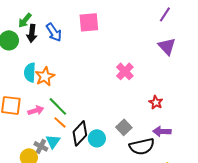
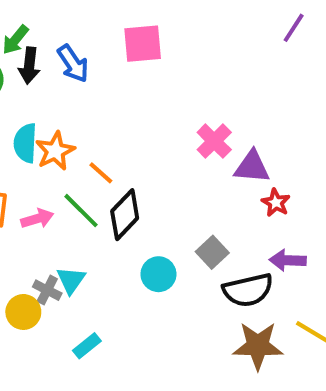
purple triangle: (167, 46) -> (252, 167), moved, turned -42
orange line: (60, 122) -> (101, 173), moved
black diamond: (80, 133) -> (125, 215), moved

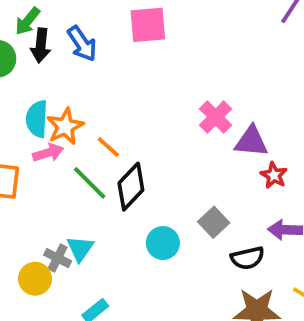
pink arrow: (37, 219) -> (48, 153), moved
black semicircle: (248, 290) -> (247, 258), size x0.7

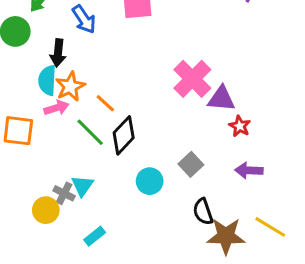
black arrow: (41, 46) -> (58, 53), moved
pink cross: (216, 117) -> (192, 79), size x1.4
black semicircle: (247, 258) -> (203, 212), moved, turned 84

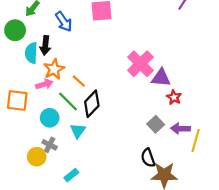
cyan semicircle: (47, 80) -> (31, 53), moved
gray square: (191, 164) -> (156, 124), moved
cyan circle: (150, 181) -> (50, 118), moved
cyan triangle: (82, 186) -> (78, 131), moved
yellow line: (270, 227) -> (196, 140), moved, turned 75

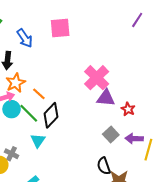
purple triangle: (161, 78) -> (106, 98), moved
cyan circle: (50, 118) -> (12, 109), moved

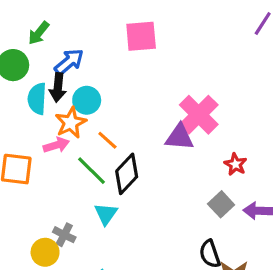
blue arrow: (25, 38) -> (69, 62), moved, turned -96
purple triangle: (106, 98) -> (179, 137), moved
cyan circle: (12, 109) -> (87, 100), moved
red star: (128, 109) -> (235, 164), moved

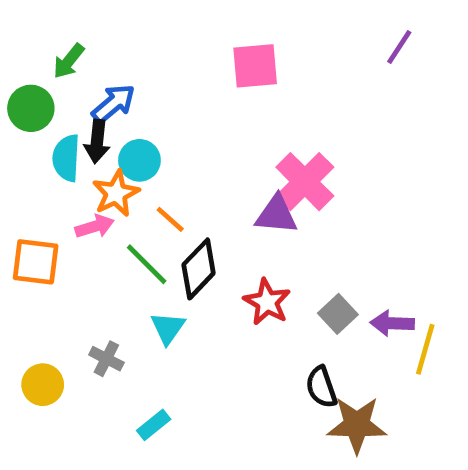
pink square: (141, 36) -> (255, 66), moved
red star: (235, 164) -> (267, 302), moved, size x1.4
yellow circle: (45, 252) -> (43, 385), moved

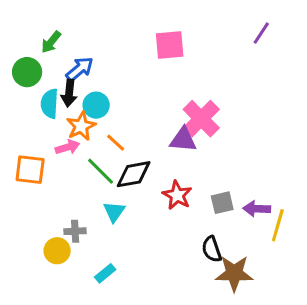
black diamond: (199, 269) -> (134, 174), turned 36
gray square: (338, 314) -> (222, 203), turned 30
gray cross: (106, 359) -> (75, 231), turned -30
yellow circle: (43, 385) -> (57, 251), moved

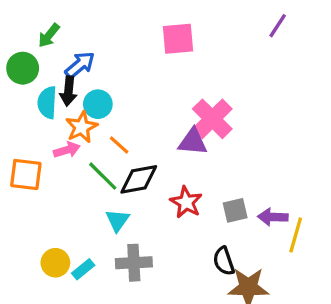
gray cross: (75, 231) -> (134, 263), moved, size x1.5
cyan rectangle: (105, 273) -> (83, 269), moved

